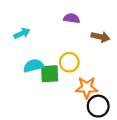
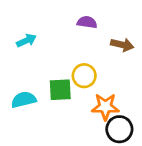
cyan semicircle: (33, 66) -> (24, 100), moved

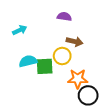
brown arrow: (122, 45) -> (75, 41), moved
cyan semicircle: (24, 100) -> (28, 61), moved

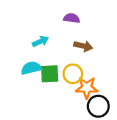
cyan arrow: (20, 30) -> (40, 41), moved
yellow circle: (62, 56) -> (73, 74), moved

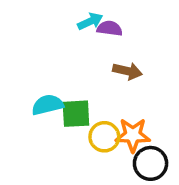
cyan arrow: (40, 41) -> (90, 21), moved
yellow circle: (73, 74) -> (104, 137), moved

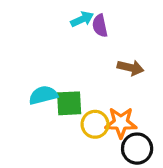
purple semicircle: (110, 28) -> (100, 26), turned -110
brown arrow: (127, 71) -> (131, 68), moved

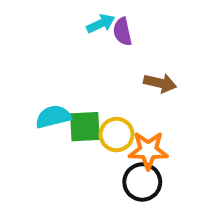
yellow circle: (95, 124) -> (117, 135), moved
black circle: (137, 149) -> (142, 182), moved

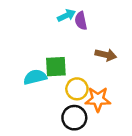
green square: (85, 127) -> (56, 67), moved
black circle: (142, 182) -> (74, 118), moved

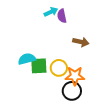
green square: (56, 67) -> (39, 66), moved
black circle: (74, 118) -> (72, 91), moved

